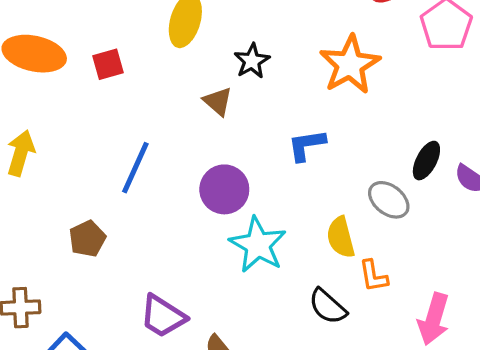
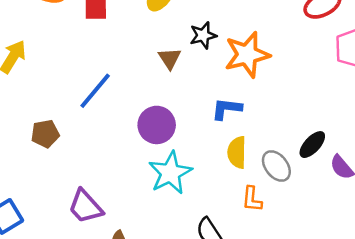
orange star: (350, 65) -> (247, 55), moved
yellow semicircle: (341, 237) -> (237, 152), moved
orange L-shape: (373, 276) -> (252, 199), moved

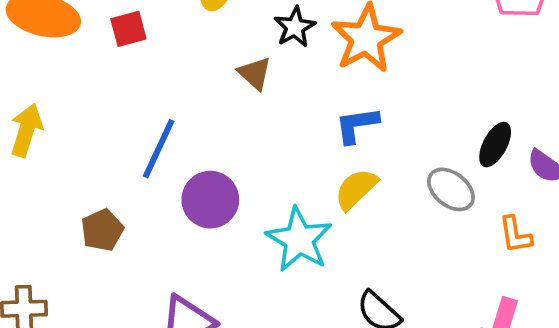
purple circle: (157, 125) -> (210, 200), moved
yellow semicircle: (237, 152) -> (356, 189), moved, turned 60
orange L-shape: (252, 199) -> (515, 235), moved

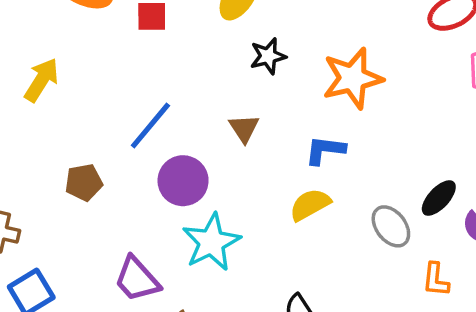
black star: (295, 27) -> (268, 56), moved
brown triangle: (255, 73) -> (244, 128), moved
cyan star: (299, 240) -> (211, 242), moved

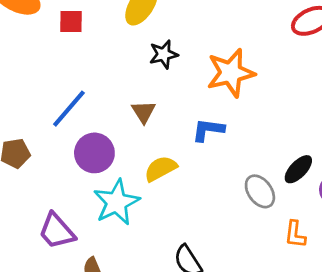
yellow semicircle: (310, 205) -> (161, 169), moved

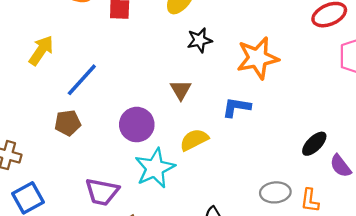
blue line: (69, 109) -> (82, 80), moved
gray ellipse: (260, 191) -> (275, 192), moved, turned -60
purple trapezoid: (57, 231) -> (102, 192), turned -39

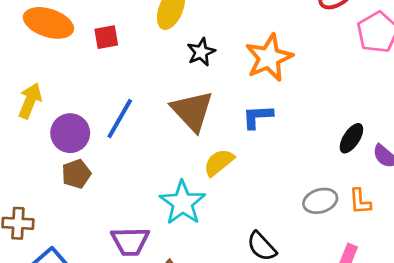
blue line: (82, 80) -> (120, 119), moved
brown triangle: (181, 90) -> (192, 111), size x1.8
purple circle: (137, 125) -> (70, 133), moved

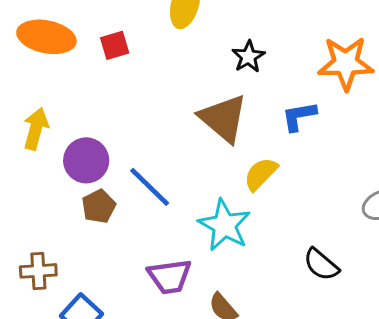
black star: (201, 52) -> (248, 57), moved
orange star: (269, 58) -> (346, 63), moved, turned 30
blue line: (120, 119) -> (150, 187), moved, turned -69

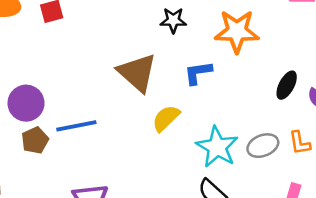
black star: (248, 57) -> (173, 20), moved, turned 30
blue line: (150, 187) -> (76, 126), turned -57
cyan star: (224, 225) -> (217, 147), moved

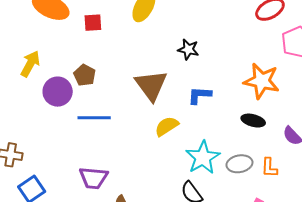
orange star: (237, 31) -> (262, 81), moved
black ellipse: (287, 85) -> (253, 121), moved, turned 65
brown pentagon: (35, 140) -> (85, 75), moved, turned -30

